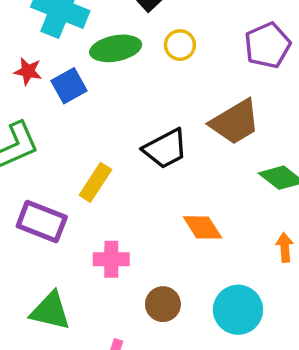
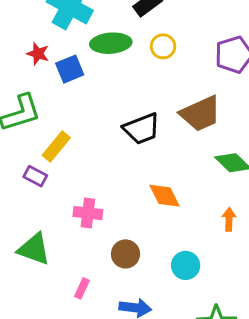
yellow rectangle: (95, 182) -> (56, 146), moved
purple rectangle: (42, 221) -> (35, 176), size x0.6
cyan circle: (238, 310) -> (186, 265), size x0.7

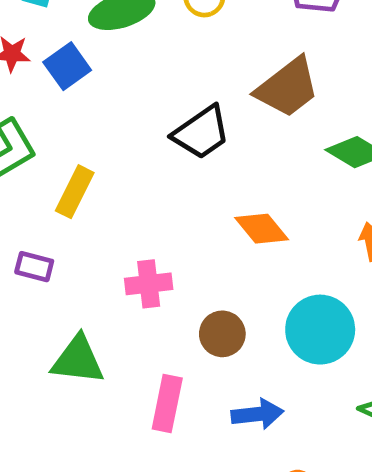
purple rectangle: (35, 176) -> (34, 267), moved
cyan circle: (186, 265) -> (320, 330), size x1.5
pink rectangle: (82, 288) -> (167, 403), size x1.6

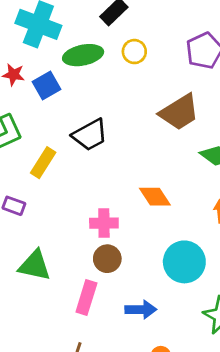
black trapezoid: (201, 133) -> (90, 135), moved
pink cross: (149, 284) -> (104, 223), moved
brown circle: (222, 334) -> (107, 259), moved

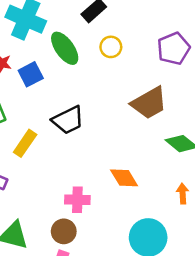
green ellipse: (83, 55) -> (65, 48), turned 64
brown circle: (107, 259) -> (64, 231), moved

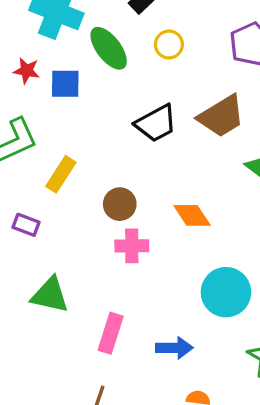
blue square: (31, 74) -> (65, 84), turned 30
black trapezoid: (68, 120) -> (156, 123), moved
brown circle: (64, 231) -> (120, 204), moved

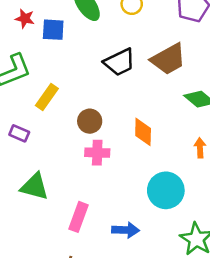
orange diamond: (192, 215) -> (143, 132), turned 32

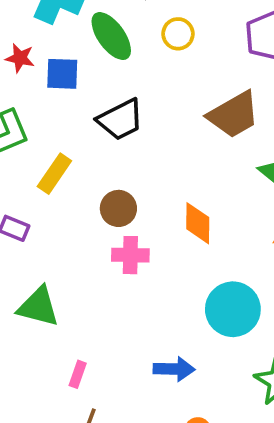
black trapezoid: (119, 62) -> (120, 120), moved
pink rectangle: (78, 217) -> (78, 374), moved, size x0.6

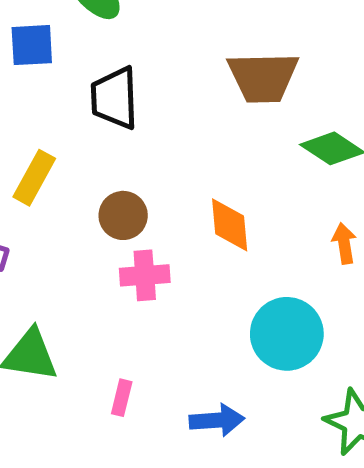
brown trapezoid: (234, 115) -> (263, 77), turned 34
black trapezoid: (120, 120) -> (114, 98), turned 120
pink rectangle: (78, 374) -> (122, 398), moved

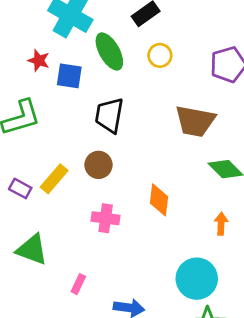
yellow rectangle: (34, 178) -> (54, 179), moved
brown circle: (123, 215) -> (98, 165), moved
cyan circle: (287, 334) -> (197, 279), moved

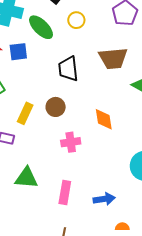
black trapezoid: (109, 115) -> (68, 69), moved
yellow rectangle: (54, 179) -> (25, 113), moved
pink rectangle: (78, 284) -> (65, 193), size x1.6

